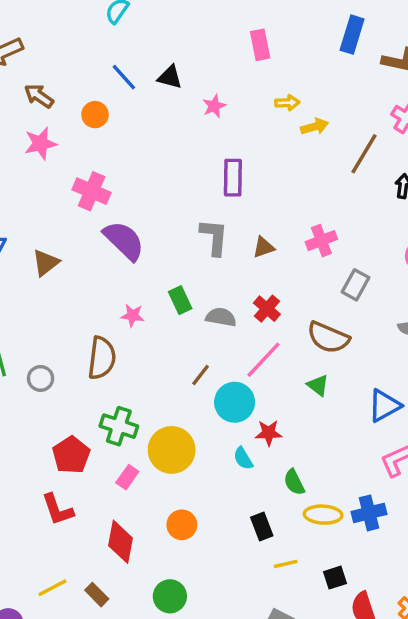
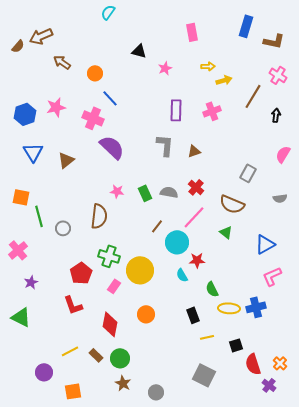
blue line: (124, 77) -> (110, 98), moved
pink star: (41, 144) -> (56, 107), moved
pink cross: (321, 241) -> (212, 111), moved
green rectangle: (180, 300) -> (145, 193), moved
green circle: (170, 596) -> (120, 358), moved

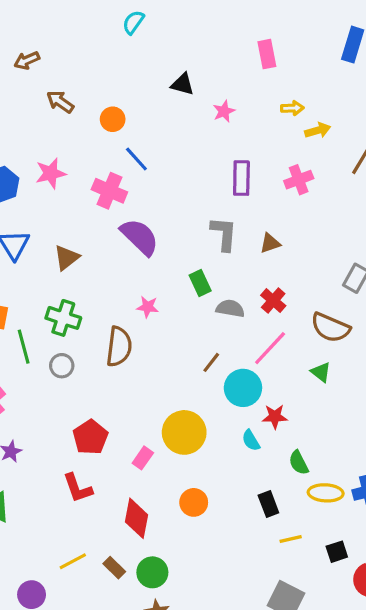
brown arrow: (41, 36) -> (27, 60), size x0.7
green rectangle: (145, 193) -> (200, 283), moved
green cross: (109, 256) -> (63, 318), moved

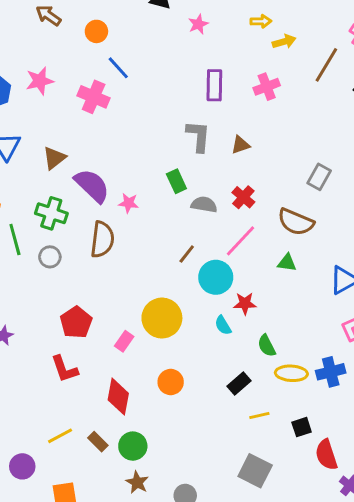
purple semicircle: (140, 237) -> (92, 186), moved
green triangle: (321, 372) -> (287, 263), turned -30
black rectangle: (268, 504) -> (239, 383), turned 70

